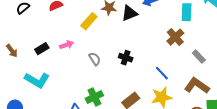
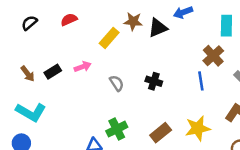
brown arrow: (12, 51) -> (28, 74), moved
blue line: (162, 73) -> (201, 81), moved, turned 35
cyan L-shape: (37, 80) -> (31, 112), moved

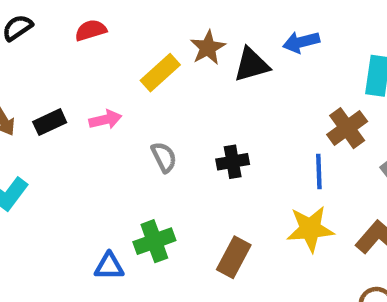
brown star: (133, 21) -> (208, 48), turned 30
black cross: (154, 81) -> (233, 162), turned -35
yellow star: (198, 128) -> (310, 229), moved
brown rectangle: (161, 133) -> (234, 257), turned -30

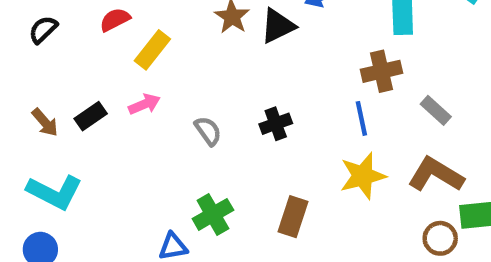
yellow rectangle: (160, 73) -> (152, 50), moved
brown cross: (347, 128) -> (382, 71), turned 33

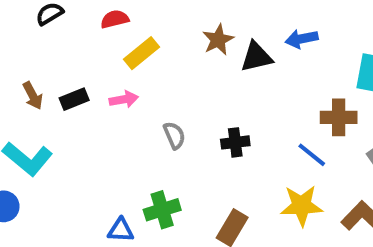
blue line: (361, 118) -> (312, 155), turned -52

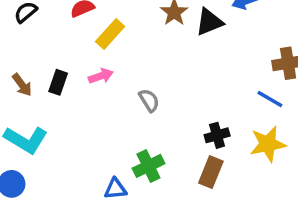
black rectangle: (74, 99) -> (58, 82), turned -40
black cross: (235, 142) -> (217, 135), moved

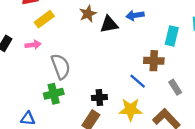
gray semicircle: (149, 100) -> (61, 66), size x1.6
green cross: (148, 166) -> (54, 94), moved

